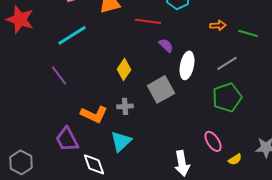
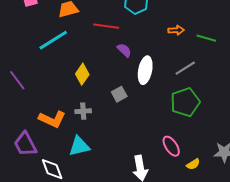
cyan line: (72, 35) -> (53, 40), moved
gray square: (161, 89) -> (119, 94), size x0.6
cyan triangle: (121, 141) -> (79, 146), turned 30

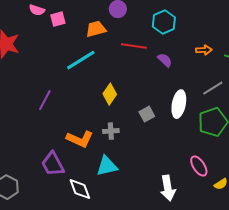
purple semicircle: (124, 50) -> (165, 60), moved
white ellipse: (145, 70) -> (179, 104), moved
purple line: (17, 80) -> (45, 100), turned 65

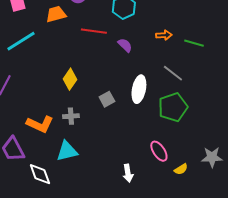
cyan line: (81, 60) -> (21, 41), moved
gray line: (213, 88) -> (173, 73), turned 70
white arrow: (168, 188) -> (128, 173), size x0.7

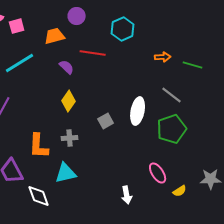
purple semicircle: (125, 45) -> (67, 67), moved
orange L-shape: (40, 124) -> (39, 146), turned 68

